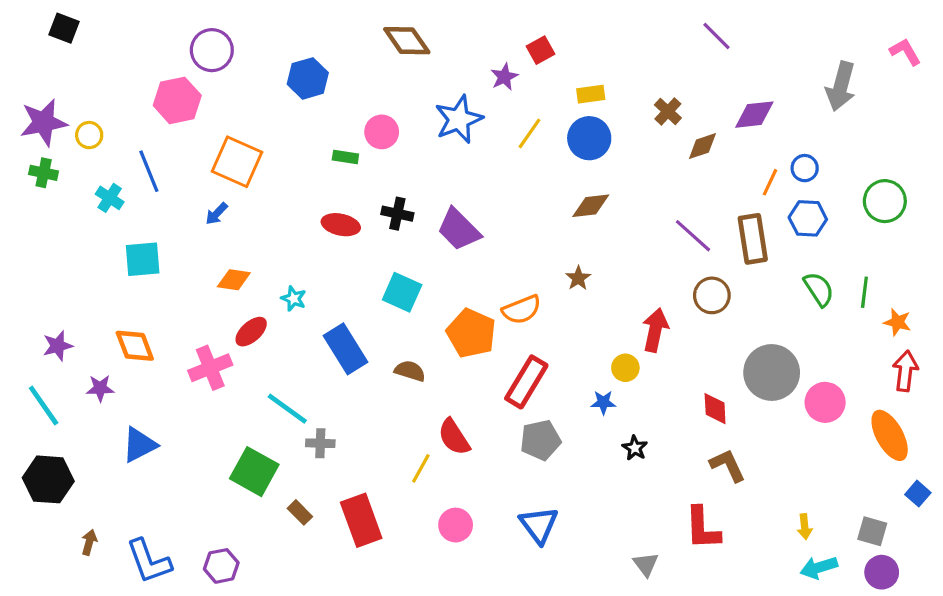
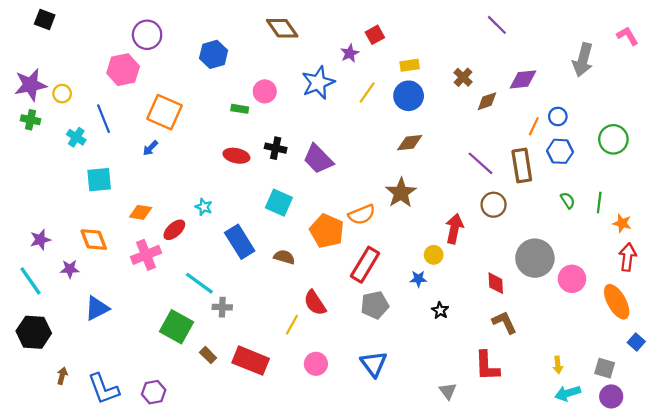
brown star: (578, 278) -> (401, 193), size x1.8
orange diamond: (234, 280) -> (141, 212), moved
green semicircle: (819, 289) -> (568, 200), size x0.7
red rectangle: (361, 520) -> (251, 361), turned -48

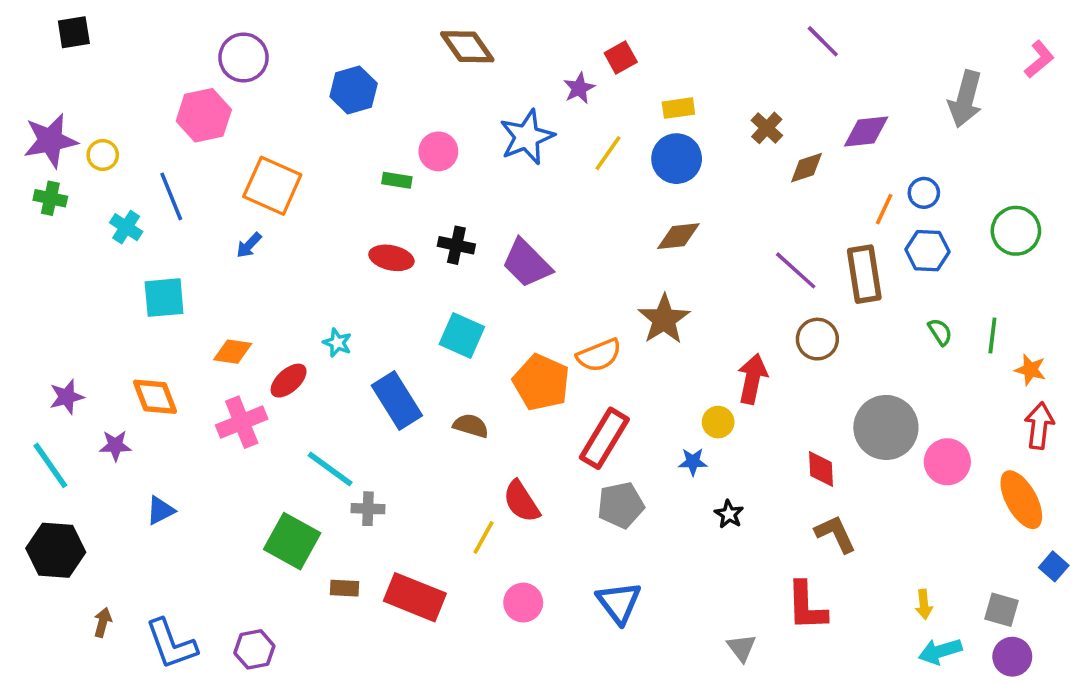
black square: (45, 20) -> (74, 32), turned -30
pink L-shape: (628, 36) -> (1039, 59), turned 80
blue triangle: (97, 308) -> (160, 511), size x0.7
brown rectangle: (208, 355) -> (345, 588), turned -42

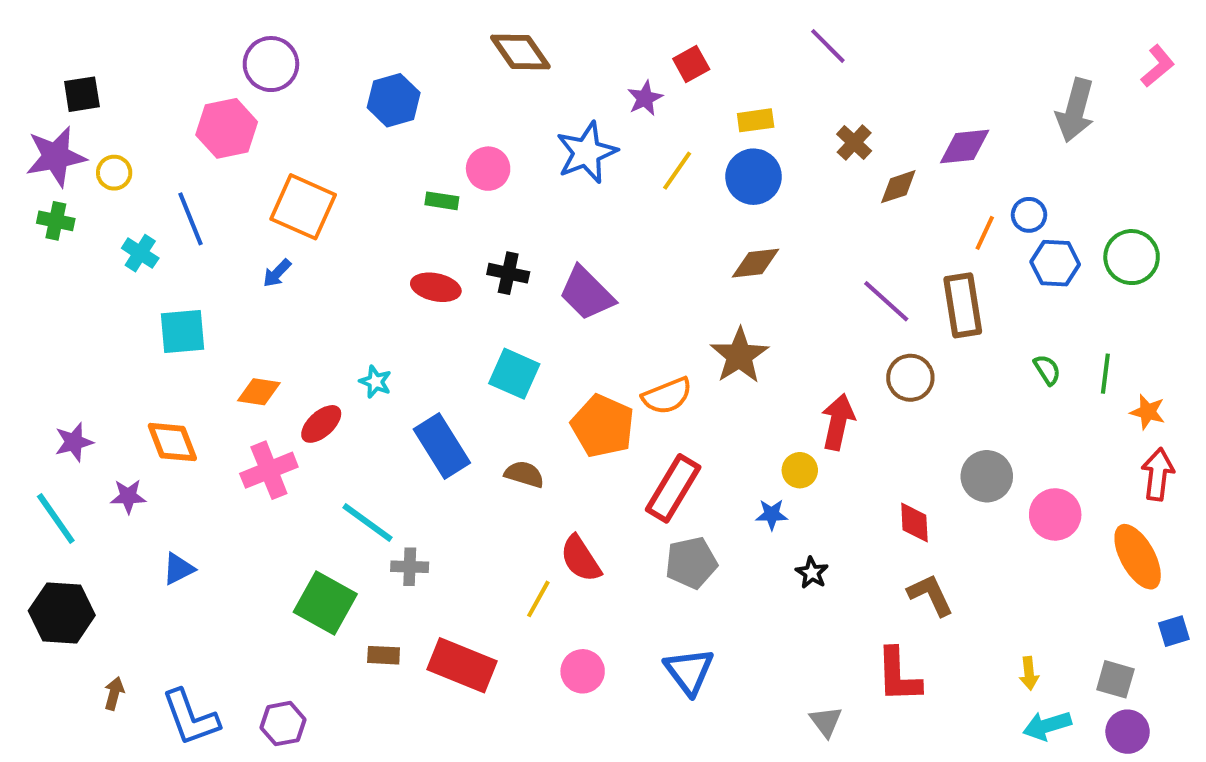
black square: (74, 32) -> (82, 94), moved
purple line: (823, 41) -> (828, 46), moved
blue hexagon: (927, 251) -> (1055, 263), moved
gray circle: (886, 427) -> (987, 476), size x0.7
blue square: (1054, 566) -> (1174, 631), turned 32

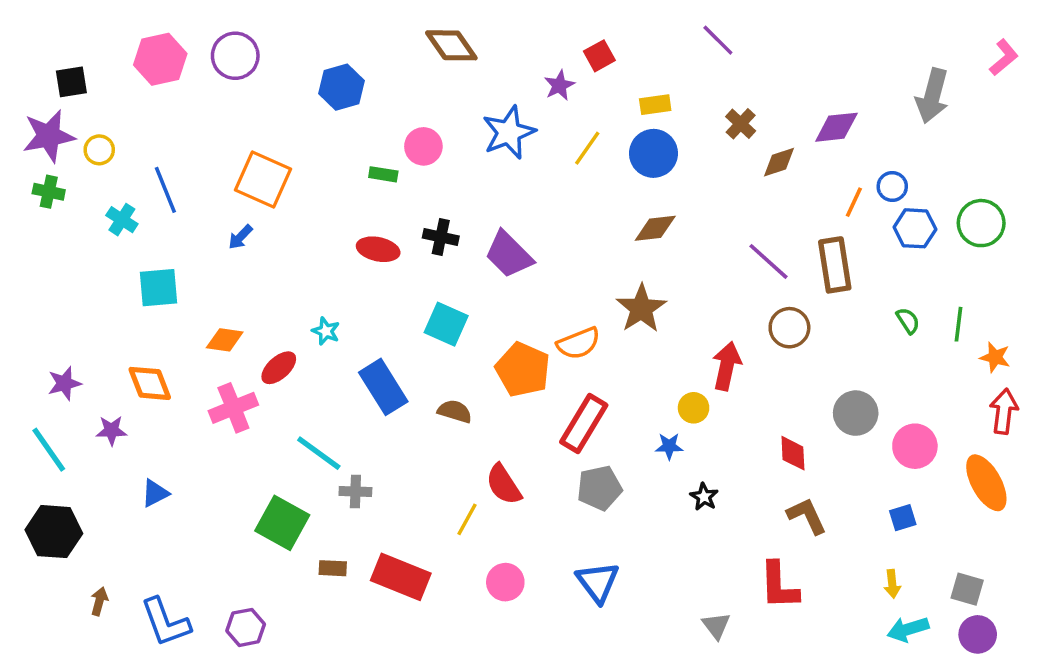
pink hexagon: (227, 128) -> (160, 59), moved
blue square: (1174, 631) -> (903, 518), moved

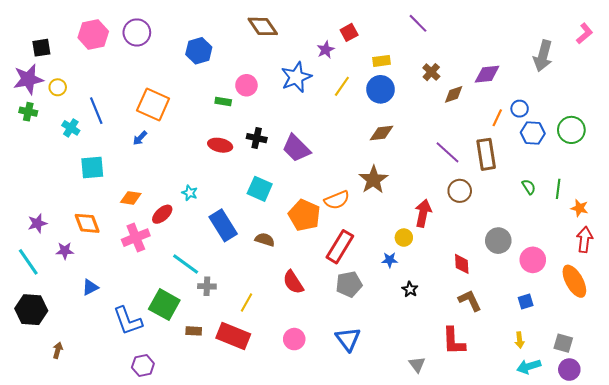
yellow line: (467, 519) -> (246, 303), moved
blue L-shape: (165, 622) -> (128, 321), moved

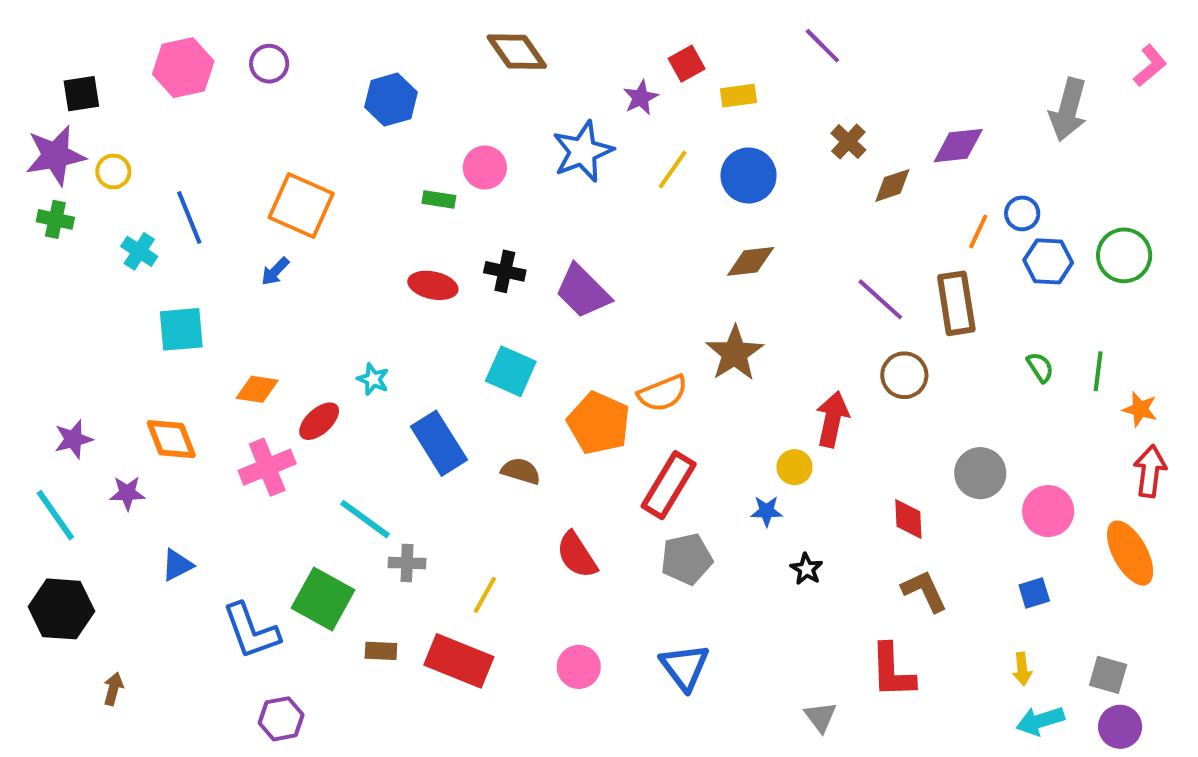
purple circle: (137, 32) -> (269, 64), size x0.7
yellow rectangle: (382, 61) -> (739, 96), moved

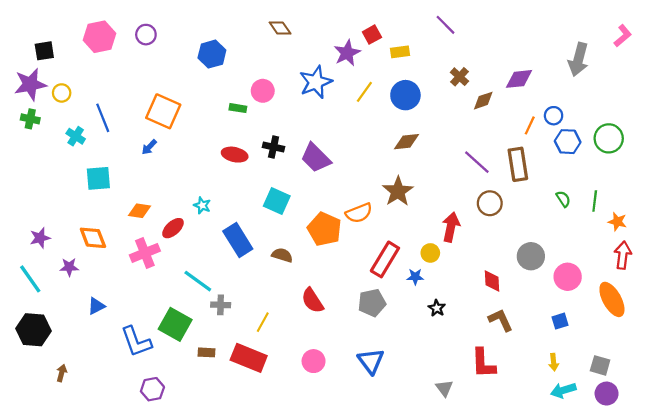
brown diamond: (517, 52) -> (280, 28), size x0.7
purple star: (641, 98) -> (347, 53), size x1.4
red rectangle: (669, 485) -> (385, 259), moved

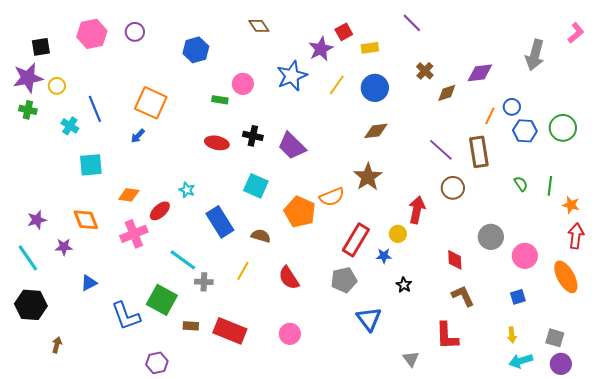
yellow line: (263, 322) -> (243, 271), moved
blue triangle: (371, 361) -> (369, 319), moved
purple hexagon: (152, 389) -> (157, 363), moved

